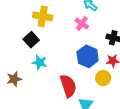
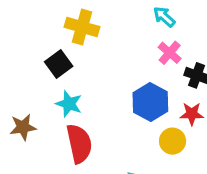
pink cross: (82, 23) -> (170, 53), moved
red semicircle: (68, 86) -> (79, 144), moved

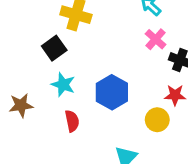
blue hexagon: (150, 102) -> (112, 92), moved
red semicircle: (79, 144) -> (72, 121), size x0.6

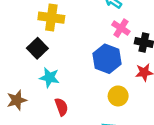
blue hexagon: (112, 92) -> (107, 59), moved
yellow circle: (157, 120) -> (118, 96), moved

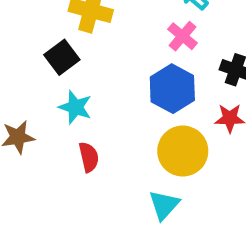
pink cross: (121, 28) -> (182, 36), moved
yellow circle: (118, 96) -> (183, 151), size x1.5

